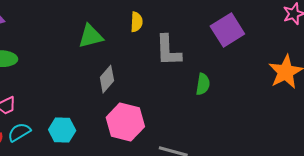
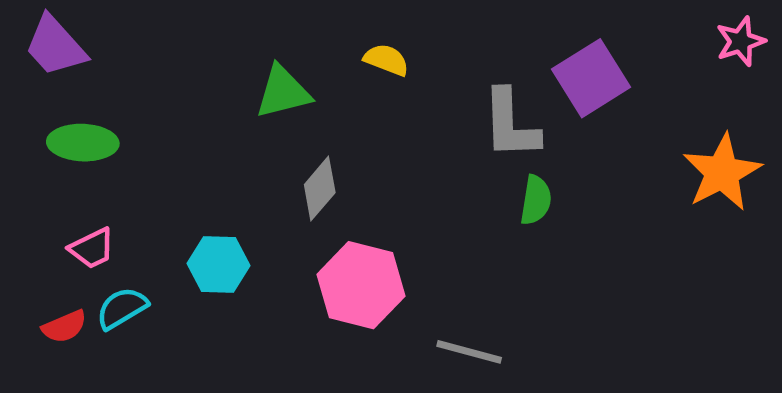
yellow semicircle: (137, 22) -> (386, 60), turned -72
gray L-shape: (168, 50) -> (511, 124), moved
cyan hexagon: (62, 130) -> (218, 264), moved

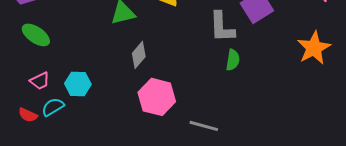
green ellipse: (83, 143) -> (36, 35), turned 32
cyan hexagon: (218, 264) -> (78, 84), moved
red semicircle: (64, 327) -> (28, 115), turned 48

